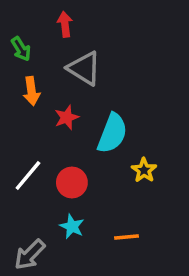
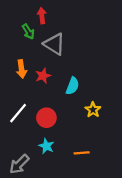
green arrow: (21, 49) -> (28, 32), moved
orange arrow: (31, 91) -> (21, 69), moved
cyan semicircle: (112, 133) -> (73, 86), size x0.7

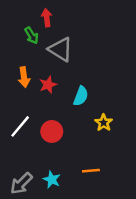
cyan star: (46, 146) -> (52, 180), moved

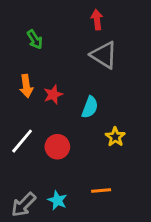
red arrow: (47, 18) -> (97, 20), moved
gray triangle: (61, 49) -> (104, 55), moved

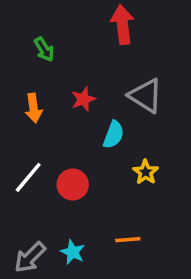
red arrow: (97, 20) -> (122, 24), size x1.5
gray triangle: (104, 55) -> (146, 96), moved
red star: (53, 94) -> (83, 99), moved

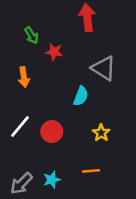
red star: (83, 99) -> (54, 52), moved, turned 30
yellow star: (146, 172) -> (101, 133), moved
cyan star: (73, 252) -> (52, 180), turned 30

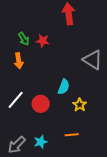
green arrow: (31, 35) -> (24, 39), moved
gray triangle: (104, 68) -> (93, 60), moved
cyan semicircle: (81, 96) -> (64, 87), moved

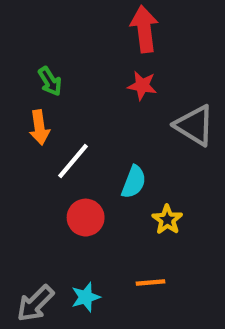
red star: (43, 41) -> (142, 86), moved
white line: (16, 100) -> (73, 161), moved

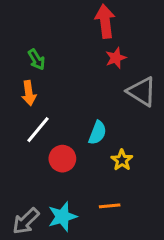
red star: (142, 86) -> (116, 58), moved, turned -30
white line: (73, 161) -> (38, 130), moved
cyan star: (86, 297) -> (62, 217), size x1.4

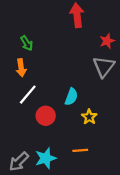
red star: (116, 58) -> (107, 41), moved
gray triangle: (142, 91) -> (104, 67), turned 35

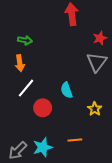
green arrow: (27, 43) -> (25, 40), turned -48
cyan semicircle: (71, 97) -> (67, 90), turned 140
yellow star: (89, 117) -> (95, 109), moved

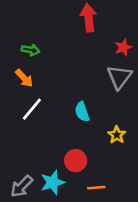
orange arrow: (20, 63) -> (24, 78), turned -35
red circle: (43, 108) -> (76, 161), moved
orange line: (75, 140) -> (96, 188), moved

